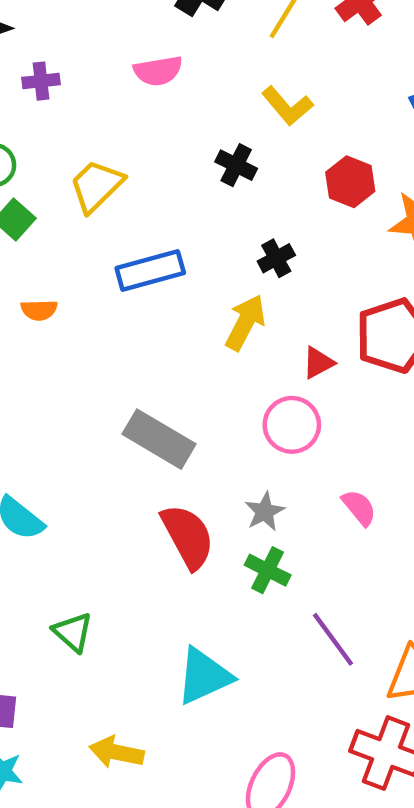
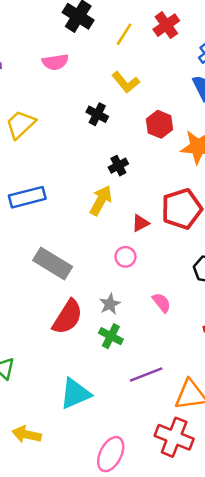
blue rectangle: (150, 270) -> (27, 197), moved
pink circle: (292, 425) -> (125, 257), size x0.7
red semicircle: (188, 536) -> (68, 317), turned 60
purple line: (333, 639) -> (146, 375), turned -76

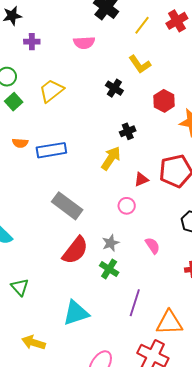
purple line: (146, 375) -> (135, 303), turned -56

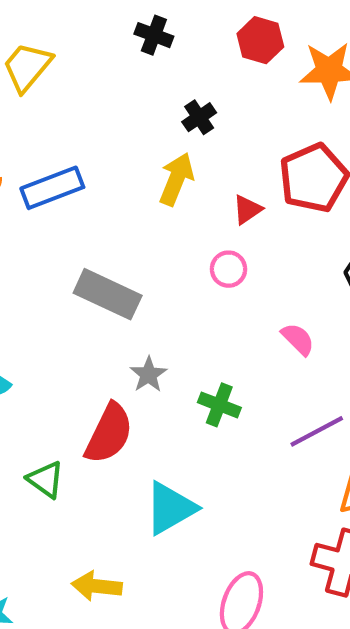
gray star: (111, 243) -> (149, 375), moved
red semicircle: (75, 250) -> (109, 433), moved
purple line: (135, 303) -> (317, 431), moved, turned 56

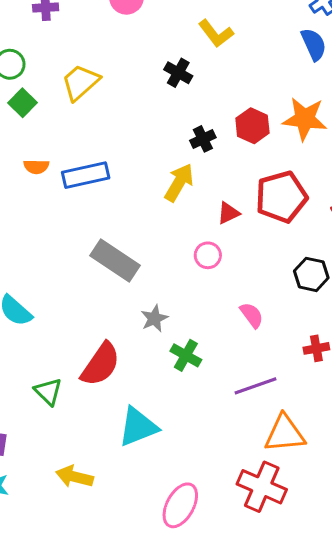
red hexagon: (260, 40) -> (252, 126), moved
gray star: (149, 375) -> (154, 318), moved

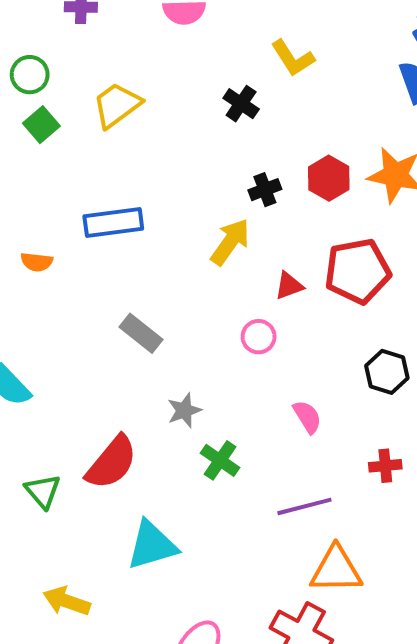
orange semicircle: (36, 167) -> (37, 262), moved
gray rectangle: (115, 261) -> (141, 333), size x0.7

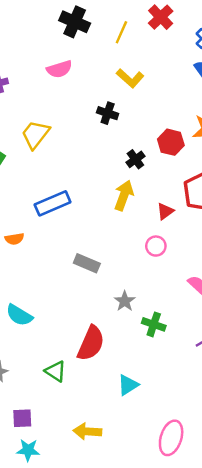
cyan triangle: (152, 545) -> (128, 385), size x0.7

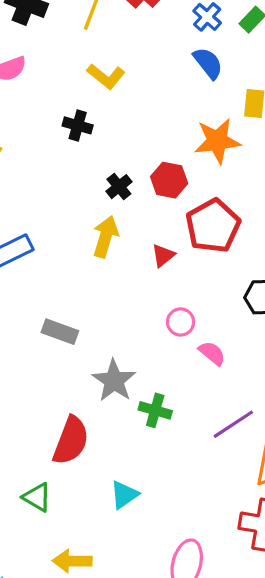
red hexagon: (171, 142) -> (169, 180), moved
pink circle: (156, 246) -> (181, 322), moved
gray star: (125, 301) -> (114, 381), size x1.5
green triangle: (56, 371) -> (37, 497), moved

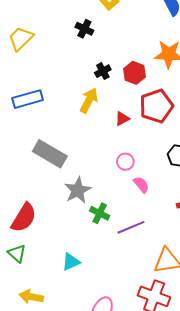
gray rectangle: (60, 332) -> (50, 154), size x1.5
purple line: (233, 424) -> (131, 227), moved
red semicircle: (71, 441) -> (24, 218), moved

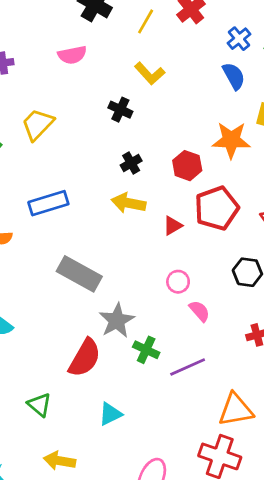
black cross: (103, 71) -> (131, 163), moved
yellow arrow: (89, 100) -> (129, 203), turned -105
red semicircle: (24, 218) -> (85, 358), moved

